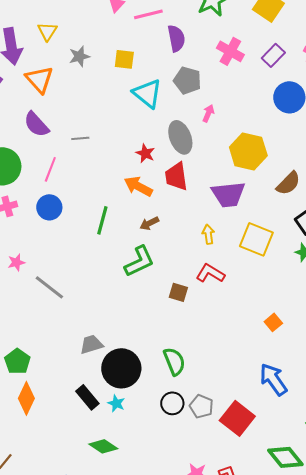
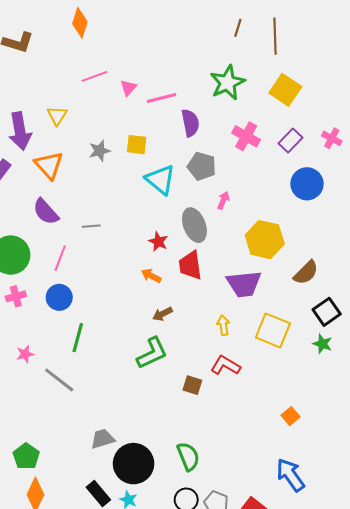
gray star: (79, 56) -> (99, 151), moved
orange arrow: (138, 186) -> (151, 276), size x0.7
green line: (102, 220) -> (78, 338), moved

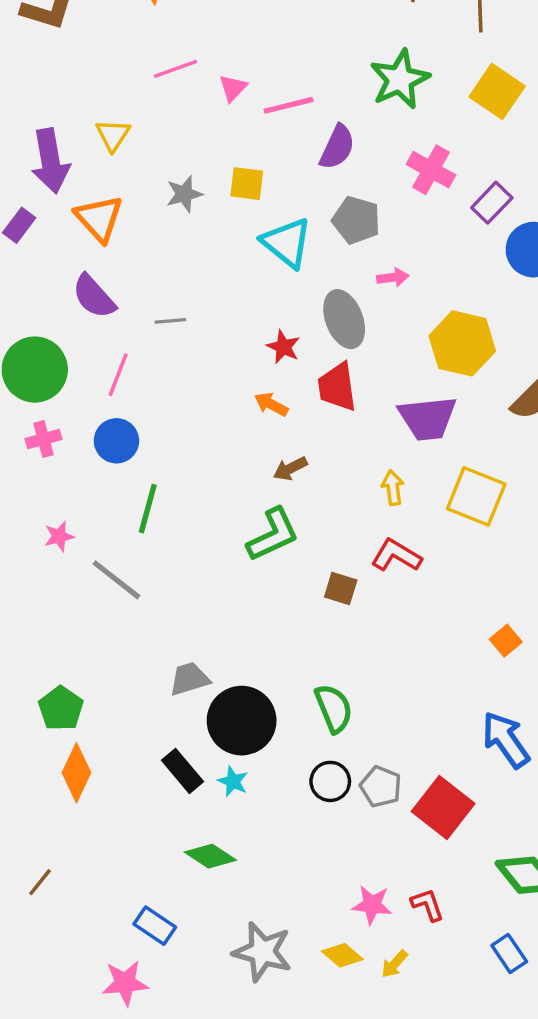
purple semicircle: (190, 123) -> (337, 147), turned 36
purple rectangle: (290, 140) -> (492, 203), moved
pink arrow: (223, 200) -> (393, 277), turned 60

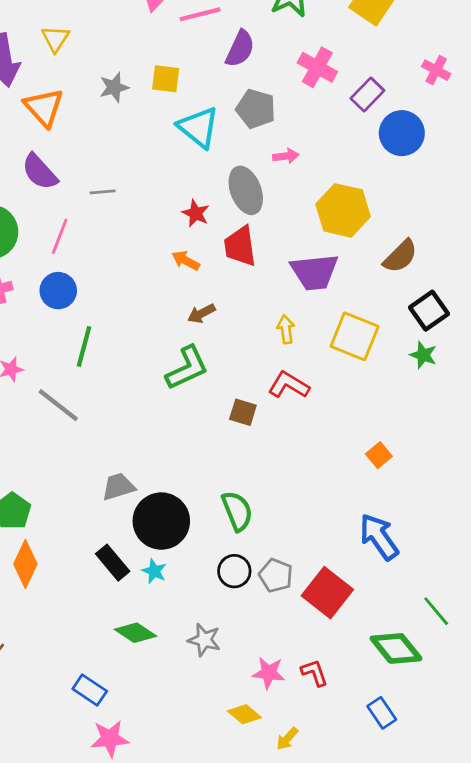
gray star: (262, 952) -> (204, 640), moved, size x0.7
yellow arrow: (395, 964) -> (287, 739), moved
pink star: (125, 983) -> (110, 739), moved

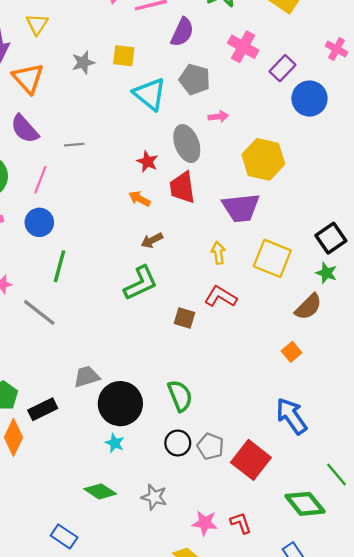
brown semicircle: (400, 256) -> (308, 307), moved
black rectangle: (113, 563) -> (43, 409), moved, turned -76

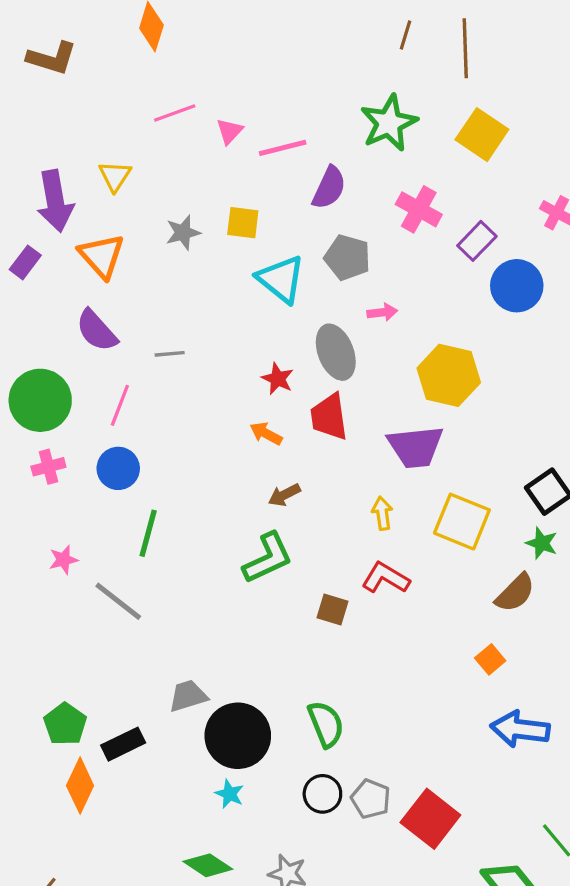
blue arrow: (291, 416) -> (520, 729), moved, turned -48

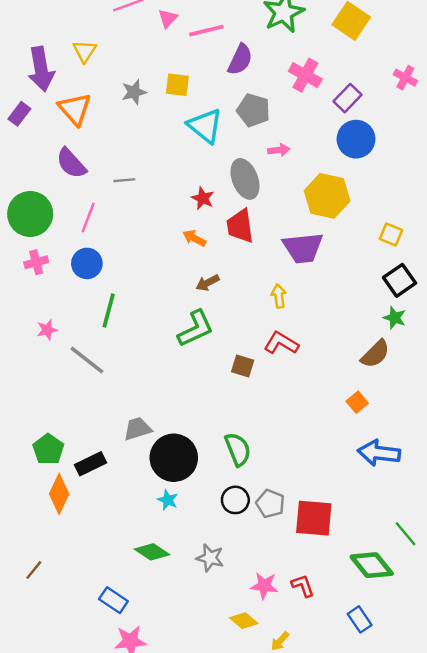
blue circle: (517, 286) -> (356, 139), moved
yellow square: (462, 522) -> (391, 234), moved, size x0.6
red square: (430, 819) -> (314, 518), turned -33

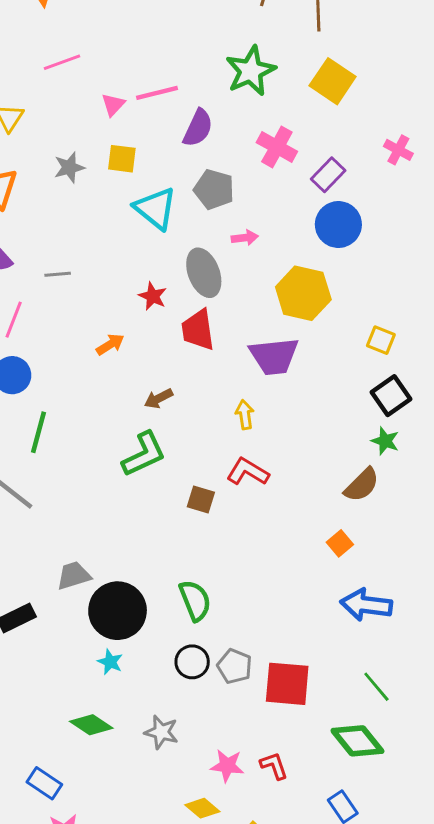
pink triangle: (168, 18) -> (113, 105), moved
orange arrow: (194, 238) -> (110, 344), moved, turned 120
green line: (405, 534) -> (376, 687), moved

